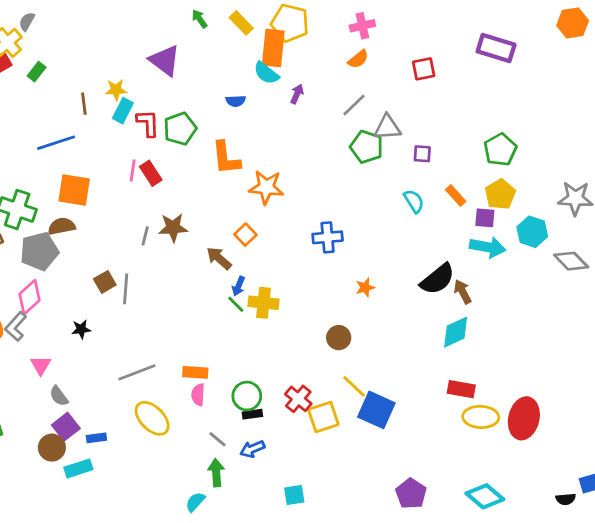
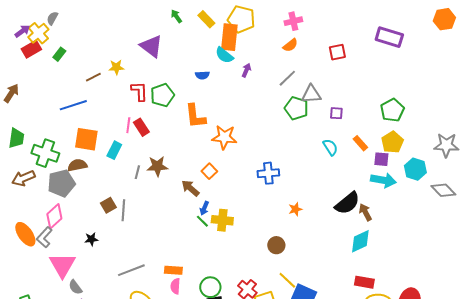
brown line: (84, 104) -> (93, 77), turned 70
cyan rectangle: (123, 111) -> (114, 150), moved
pink triangle: (41, 365) -> (62, 265), size x1.8

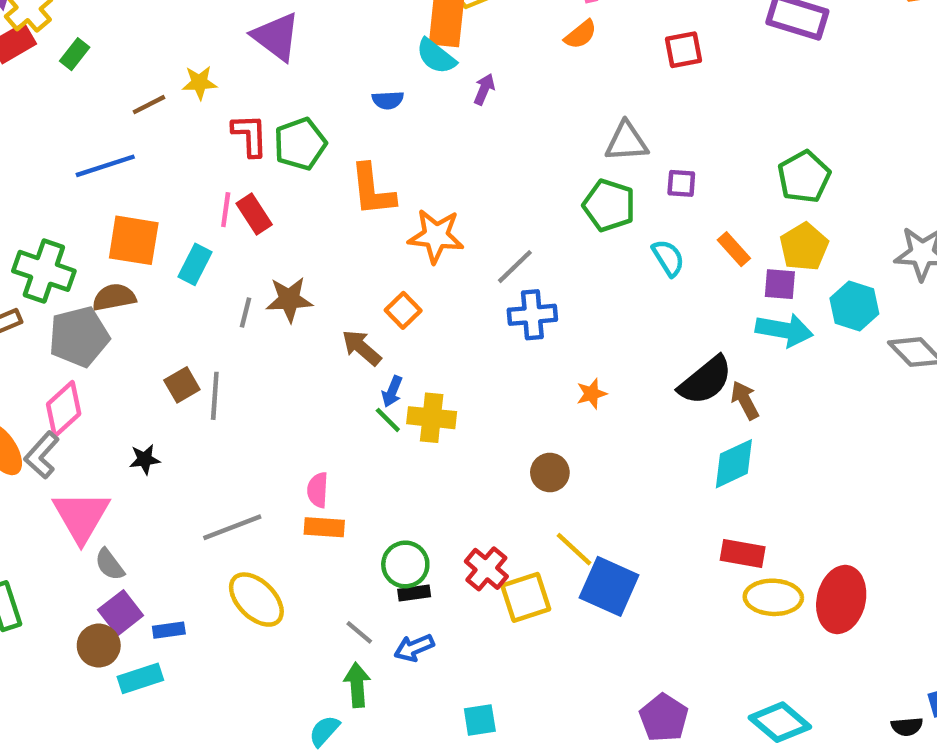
gray line: (287, 78) -> (515, 267), moved
green pentagon: (296, 108) -> (609, 205), moved
pink semicircle: (175, 286) -> (318, 490), moved

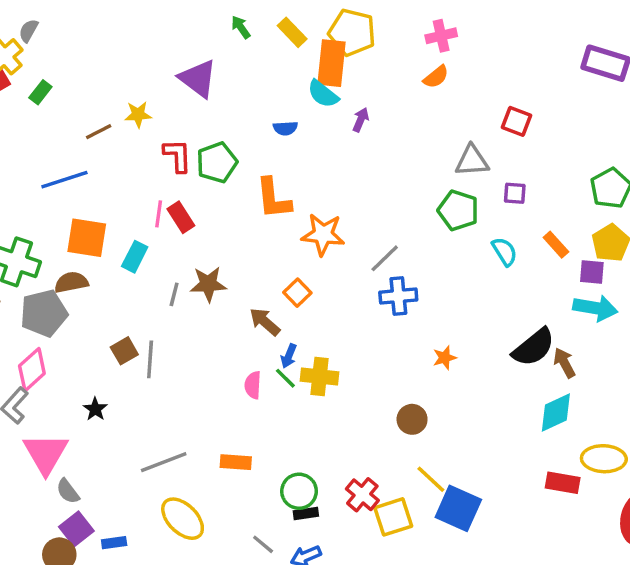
red square: (684, 50) -> (516, 121), moved, turned 32
black star: (145, 459) -> (95, 409), turned -30
pink semicircle: (318, 490) -> (253, 385), moved
yellow ellipse: (773, 597) -> (604, 459), moved

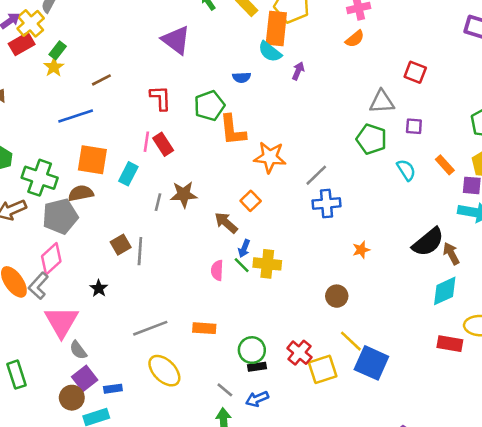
yellow star: (138, 115) -> (54, 67), moved, turned -30
green pentagon: (217, 162) -> (209, 106), moved

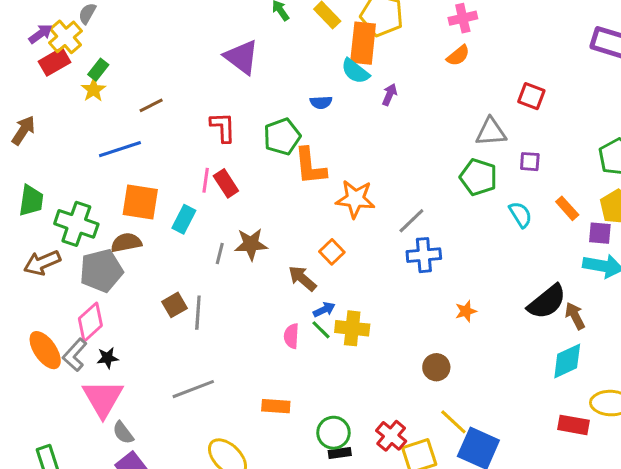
blue arrow: (244, 248) -> (324, 310), turned -138
black star: (99, 288) -> (108, 358), moved, turned 30
gray line: (150, 328) -> (193, 389), moved

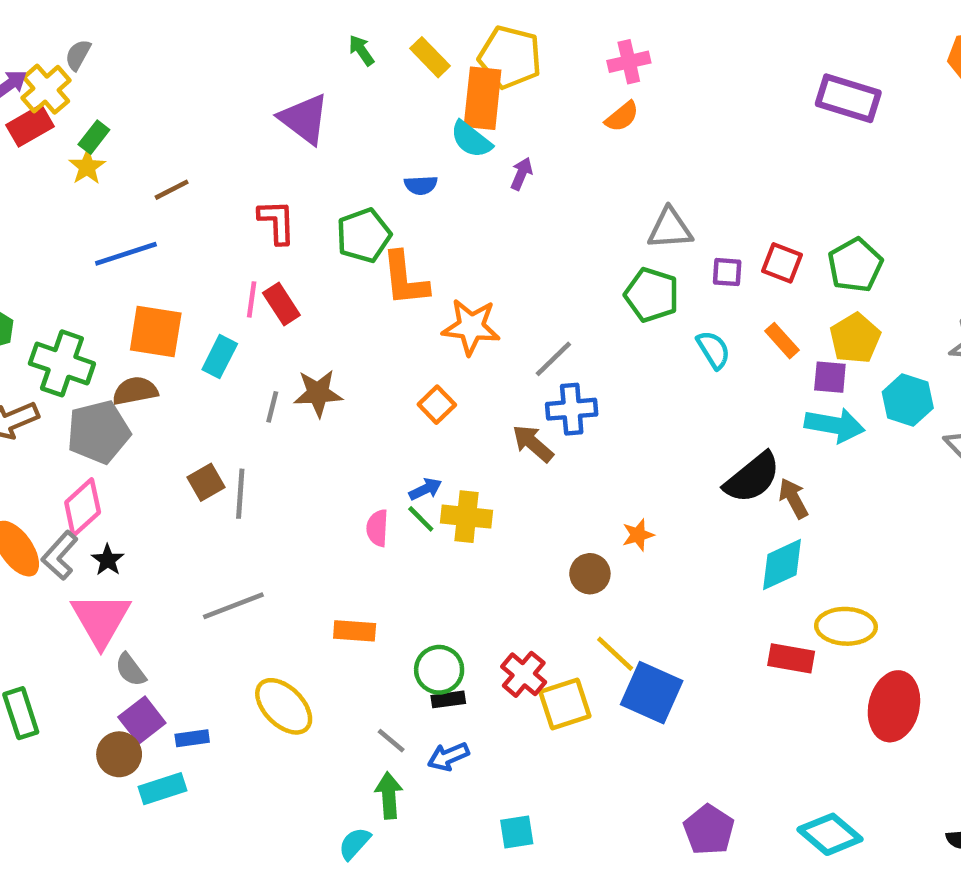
red square: (531, 96) -> (782, 263), moved
brown arrow: (302, 278) -> (533, 443), moved
orange star: (466, 311) -> (638, 535), moved
black star: (108, 358) -> (108, 560), turned -30

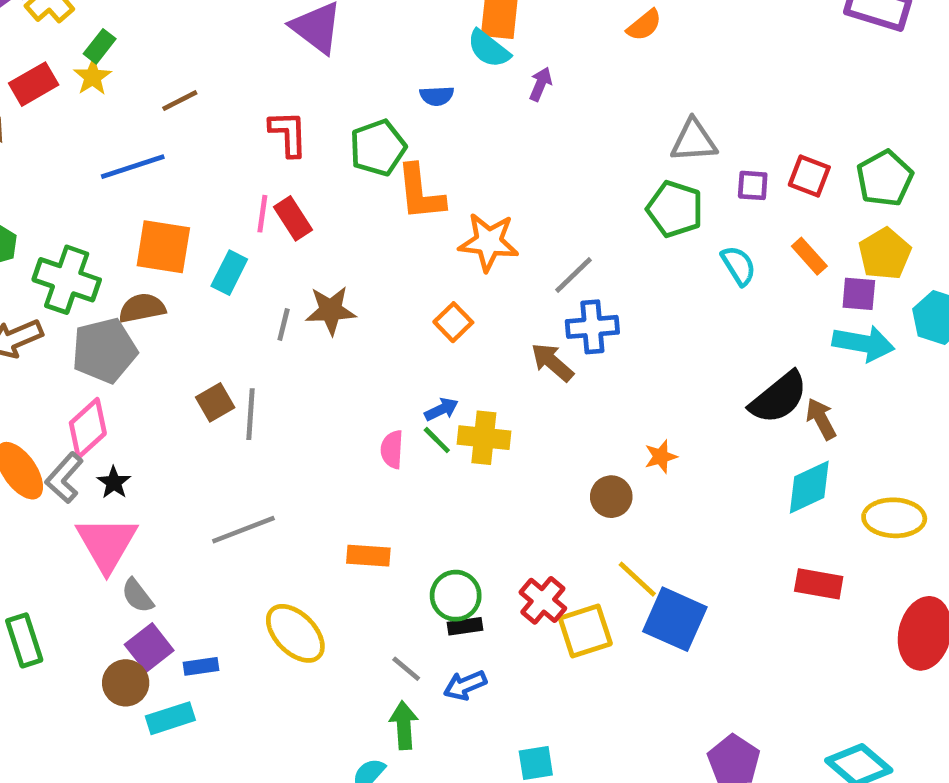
red rectangle: (30, 126) -> (34, 84), moved
yellow ellipse: (846, 626) -> (894, 518), moved

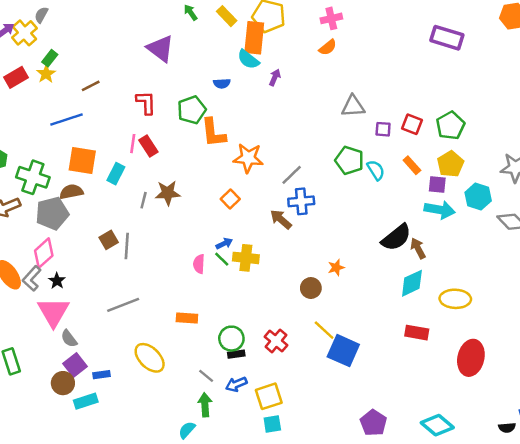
green pentagon: (675, 209) -> (349, 160), moved
yellow square: (585, 631) -> (269, 396), moved

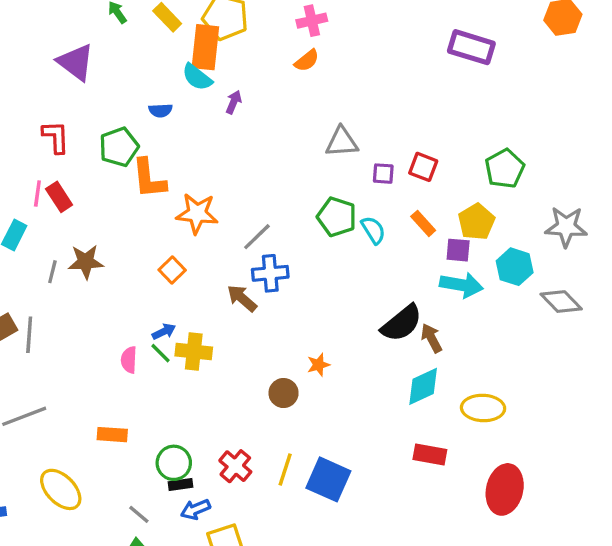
green pentagon: (450, 126) -> (505, 169), moved
yellow line: (324, 330) -> (285, 469), moved, turned 65
blue arrow: (236, 384) -> (195, 509), moved

